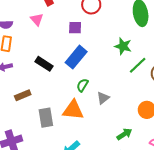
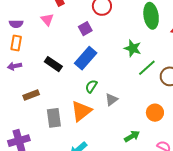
purple square: (75, 28) -> (85, 29), turned -32
orange triangle: (73, 110) -> (81, 111), turned -45

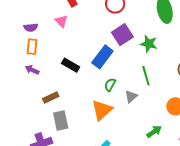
purple square: (85, 29) -> (122, 35), moved, size x1.5
purple arrow: (15, 66) -> (32, 70), turned 40
green line: (147, 68) -> (146, 76), moved, turned -60
gray rectangle: (54, 118) -> (61, 120), moved

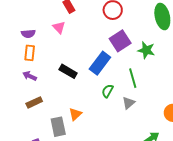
green line: (146, 76) -> (133, 78), moved
brown rectangle: (51, 97) -> (34, 102), moved
orange triangle: (102, 110) -> (75, 114), moved, size x0.6

